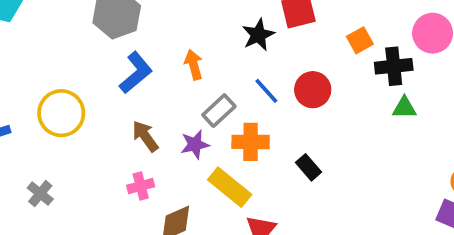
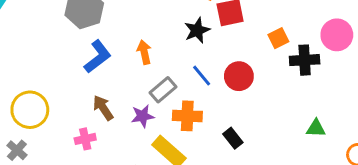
green triangle: (404, 108) -> (316, 128), moved
yellow circle: (61, 113) -> (30, 110), moved
pink cross: (141, 186) -> (85, 139), moved

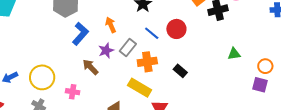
purple star: (143, 116) -> (106, 50), moved
pink cross: (85, 139) -> (73, 92), moved, turned 32

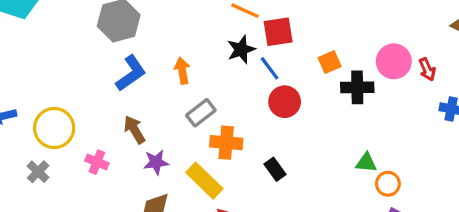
blue line: (152, 33) -> (270, 68), moved
purple star: (106, 50) -> (156, 162), moved
orange circle: (265, 66) -> (388, 184), moved

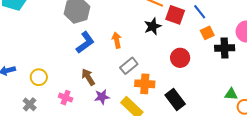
red square: (278, 32) -> (175, 15), turned 30
blue line: (270, 68) -> (200, 12), moved
yellow circle: (54, 128) -> (39, 77), size x0.7
black rectangle: (275, 169) -> (175, 100), size x1.5

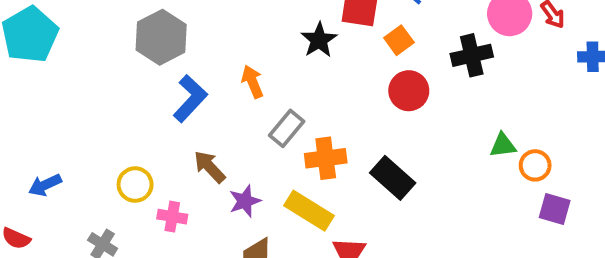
orange square: (207, 33) -> (399, 40), moved
red circle: (180, 58) -> (409, 91), moved
yellow circle: (39, 77) -> (135, 185), moved

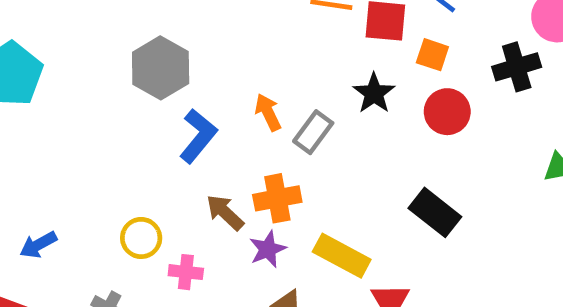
black star: (319, 40) -> (374, 93), moved
orange square: (399, 40) -> (432, 55), turned -32
gray rectangle: (287, 128) -> (313, 132), moved
orange cross: (326, 158) -> (277, 198), moved

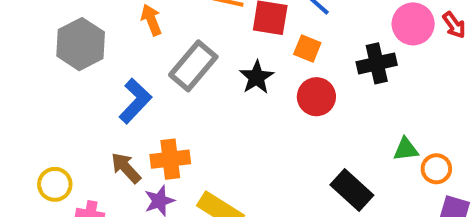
orange arrow: (268, 112) -> (151, 20), moved
gray rectangle: (313, 132) -> (193, 66), moved, size x1.4
blue L-shape: (198, 136) -> (135, 101), moved
black rectangle: (435, 212) -> (352, 190), moved

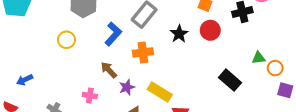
black star: (257, 77) -> (179, 34), moved
orange cross: (170, 159) -> (143, 52), moved
yellow circle: (55, 184) -> (66, 40), moved

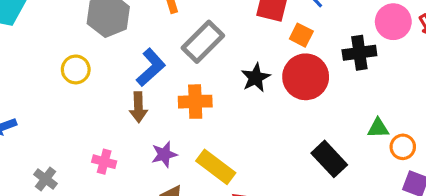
red circle: (210, 30) -> (306, 77), size x1.4
brown arrow: (109, 70) -> (138, 107), moved, turned -144

